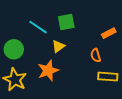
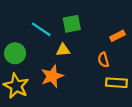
yellow triangle: (58, 46) -> (63, 50), turned 32

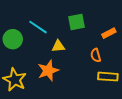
green square: (72, 24) -> (76, 22), moved
green circle: (15, 53) -> (13, 39), moved

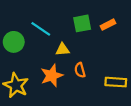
orange rectangle: (109, 33) -> (108, 25), moved
orange semicircle: (96, 55) -> (80, 70), moved

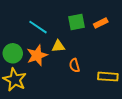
green circle: (14, 42) -> (13, 53), moved
orange star: (52, 76) -> (37, 55), moved

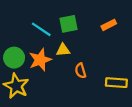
green square: (76, 22) -> (68, 24), moved

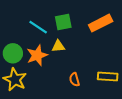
orange rectangle: (109, 25) -> (101, 23), size x1.6
orange semicircle: (80, 71) -> (74, 80), moved

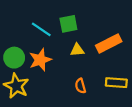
orange rectangle: (101, 23) -> (109, 43), moved
yellow triangle: (58, 46) -> (77, 50), moved

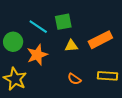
green circle: (14, 58) -> (13, 42), moved
orange semicircle: (80, 86) -> (74, 79), turned -40

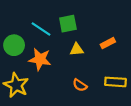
orange rectangle: (100, 40) -> (108, 43), size x0.6
orange star: (37, 55) -> (40, 59), turned 30

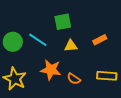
cyan line: (41, 29) -> (38, 40), moved
orange star: (40, 59) -> (51, 70), moved

